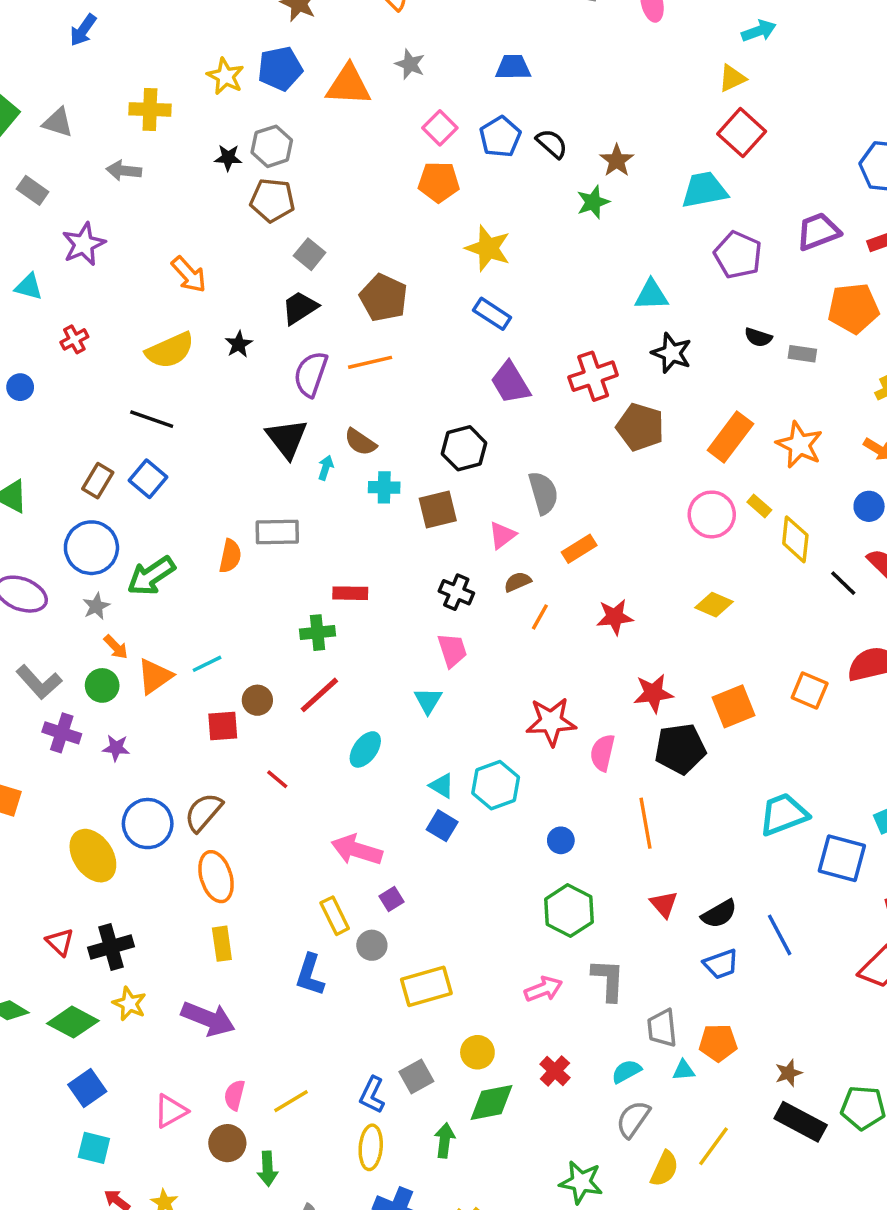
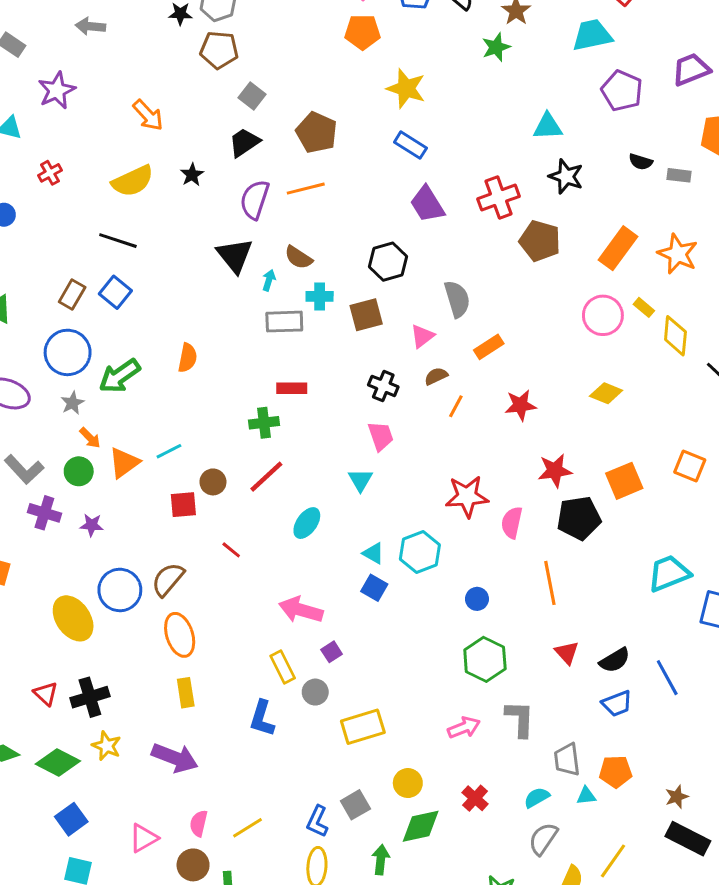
gray rectangle: (277, 532) -> (284, 322), moved

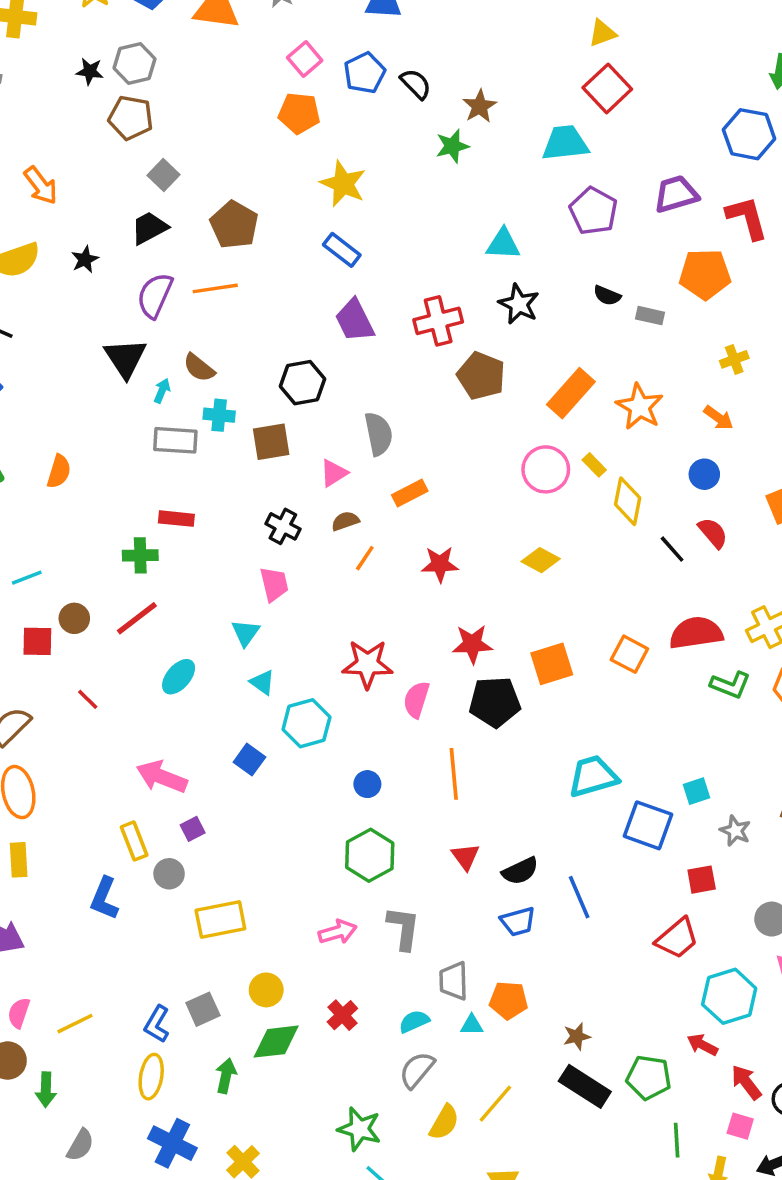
cyan triangle: (373, 553) -> (262, 682), moved

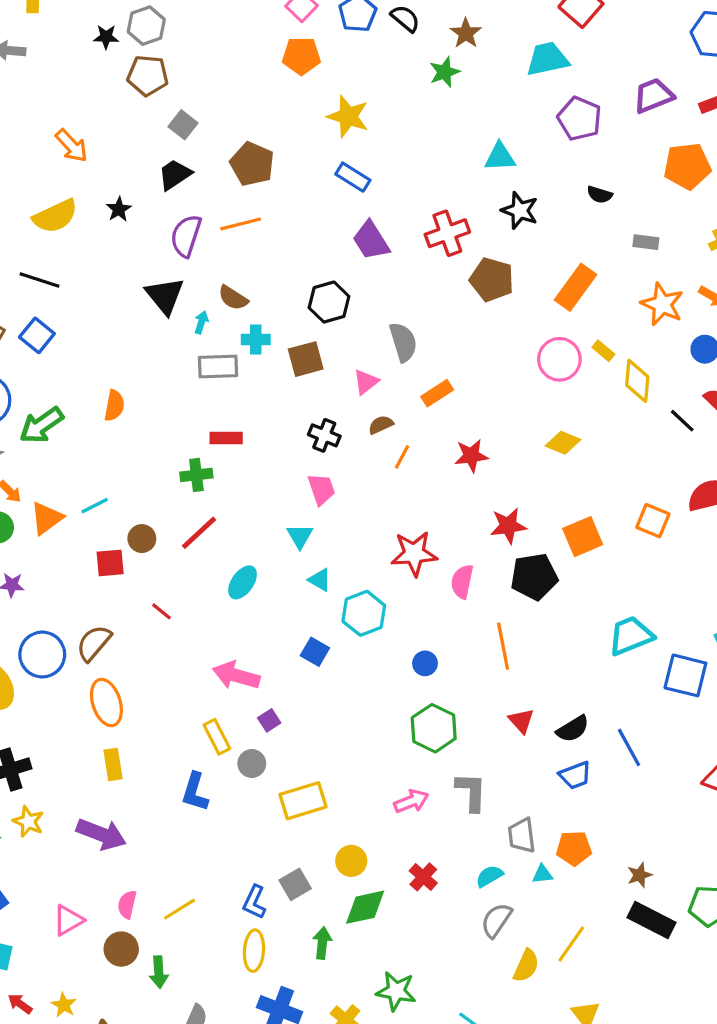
gray rectangle: (650, 316) -> (646, 242), moved
orange star: (640, 407) -> (662, 304), moved
green star: (359, 1129) -> (396, 991), moved

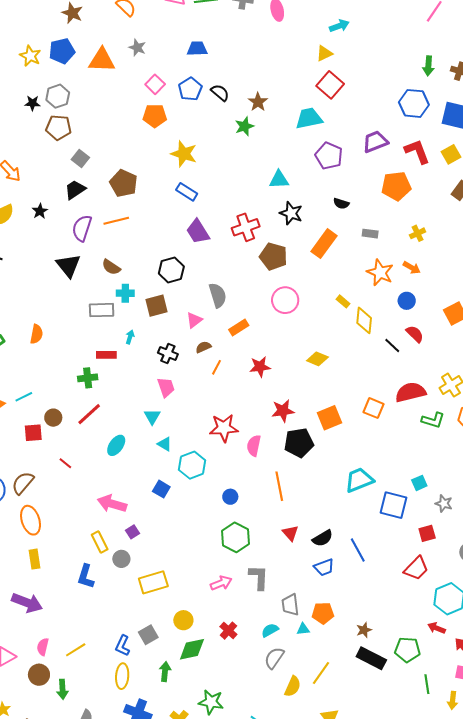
orange rectangle: (576, 287) -> (324, 244), moved
cyan arrow: (201, 322) -> (130, 337), moved
pink circle: (559, 359) -> (285, 300), moved

